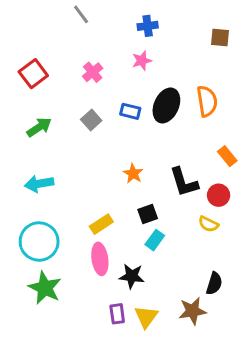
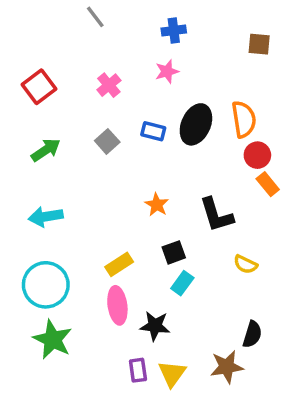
red circle: (219, 195) -> (257, 155), moved

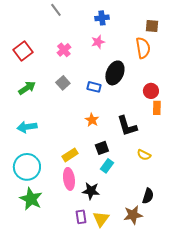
orange semicircle: (244, 119) -> (143, 48), moved
blue rectangle: (153, 131) -> (94, 87), moved
orange rectangle: (268, 184) -> (157, 108), turned 40

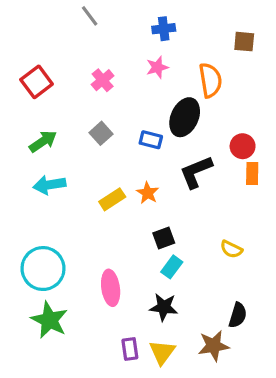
orange semicircle: (143, 48) -> (210, 80), moved
black L-shape: (127, 126) -> (196, 172), moved, turned 85
cyan arrow: (27, 127) -> (49, 185), moved
yellow rectangle: (70, 155) -> (112, 199), moved
black star: (91, 191) -> (164, 307), moved

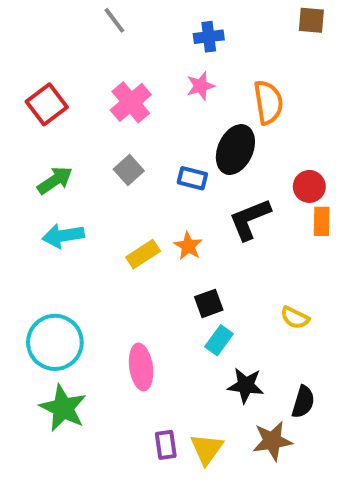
brown square: (244, 42) -> (311, 20), moved
pink cross: (103, 80) -> (131, 102), size x1.4
black star: (164, 307) -> (246, 385), moved

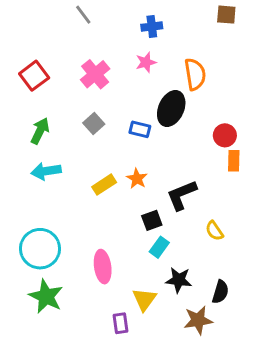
green arrow: (55, 180) -> (40, 131), turned -30
black L-shape: (250, 219) -> (182, 195), moved
yellow semicircle: (295, 318) -> (214, 231), turned 30
yellow triangle: (207, 449) -> (144, 299), moved

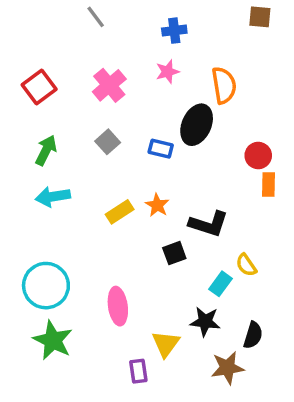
black L-shape: (182, 195) -> (209, 224), turned -140
cyan rectangle: (159, 247) -> (221, 284), moved

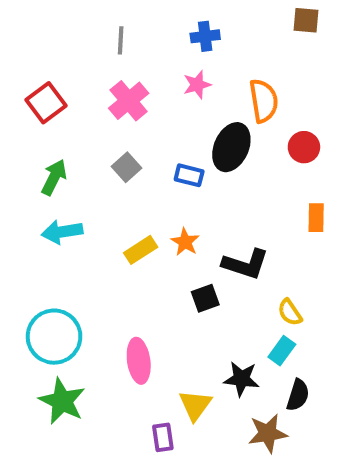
gray line: (96, 17) -> (121, 40), moved, turned 40
red circle: (258, 155) -> (304, 147), moved
cyan rectangle: (221, 284) -> (282, 351), moved

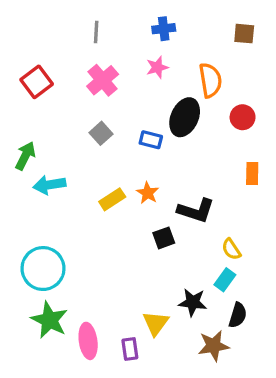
brown square: (306, 20) -> (244, 34), moved
green arrow: (54, 177) -> (25, 156), moved
pink ellipse: (139, 361) -> (88, 341), moved

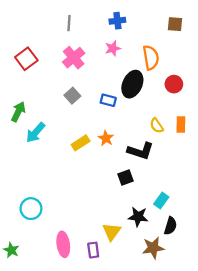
cyan arrow: (49, 185) -> (36, 133), turned -40
black square: (164, 238) -> (125, 177), moved
yellow semicircle: (231, 249) -> (157, 126), moved
cyan circle: (43, 269) -> (31, 209), moved, size x0.7
green star: (49, 320) -> (11, 250), moved, size x0.6

